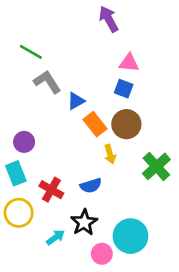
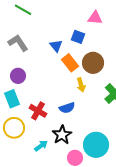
gray L-shape: (47, 82) -> (18, 43), moved
blue square: (124, 89) -> (78, 37), moved
blue triangle: (76, 101) -> (56, 46), turned -40

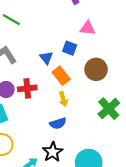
brown circle: (93, 63) -> (96, 69), moved
yellow arrow: (81, 85) -> (63, 99), moved
red cross: (38, 111) -> (27, 88), moved, turned -36

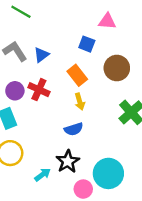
blue triangle: (46, 58) -> (41, 55), moved, turned 32
red cross: (27, 88) -> (39, 90), turned 30

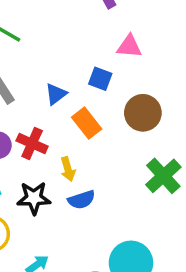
blue triangle: (41, 55) -> (56, 94), moved
yellow arrow: (80, 102) -> (68, 169), moved
black star: (68, 161) -> (34, 198), moved, turned 30

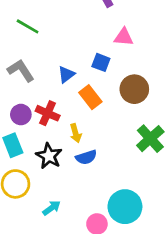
black star: (34, 198) -> (49, 156), turned 30

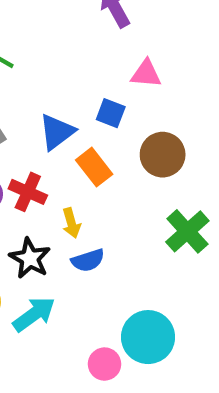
blue triangle: (66, 74) -> (57, 132), size x1.4
cyan arrow: (52, 208) -> (34, 314), moved, size x1.5

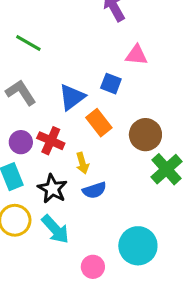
brown circle: (163, 155) -> (145, 135), moved
cyan arrow: (34, 314) -> (55, 229), turned 84
pink circle: (105, 364) -> (93, 267), moved

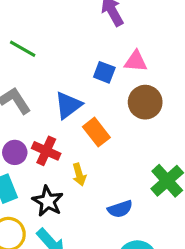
blue square: (111, 84) -> (104, 72), moved
brown circle: (145, 135) -> (145, 102), moved
blue semicircle: (94, 190) -> (120, 209), moved

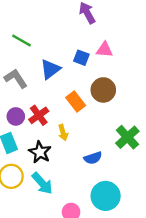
brown circle: (145, 102) -> (103, 90), moved
blue triangle: (68, 105) -> (50, 69), moved
red cross: (46, 151) -> (39, 115), turned 30

